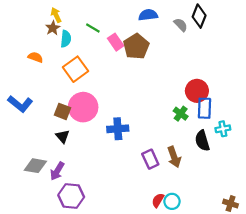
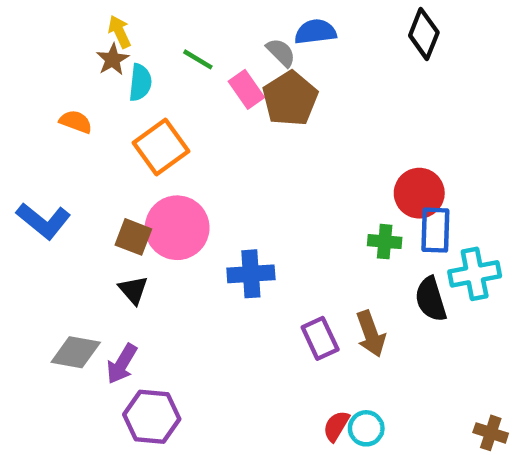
gray semicircle: (181, 25) -> (281, 53), moved
green cross: (181, 114) -> (385, 242), turned -32
cyan cross: (223, 129) -> (475, 274), size x1.5

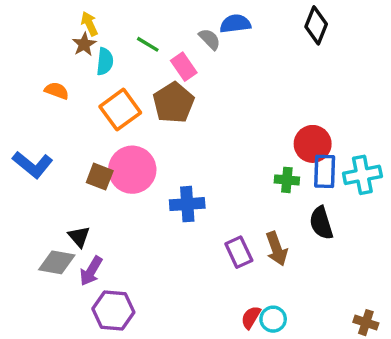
brown pentagon: (290, 99) -> (173, 103), moved
cyan cross: (475, 274) -> (362, 175), moved
black triangle: (133, 290) -> (79, 237), moved

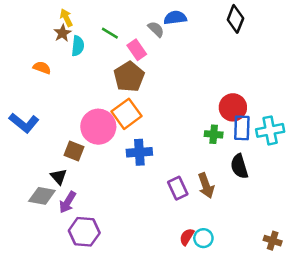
orange square: (120, 110) -> (127, 114), moved
brown square: (100, 177) -> (74, 151), moved

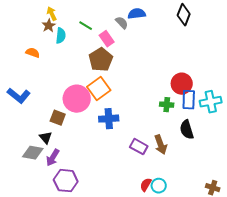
purple rectangle: (178, 188) -> (139, 147), turned -36

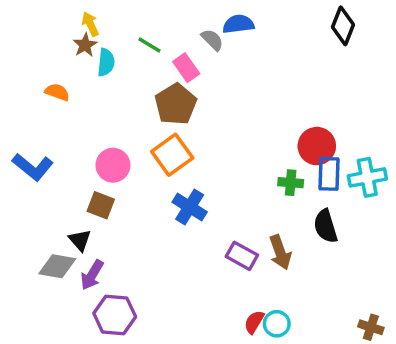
black diamond: (184, 15) -> (343, 26), moved
pink circle: (77, 99) -> (113, 165), moved, size x0.7
blue cross: (109, 119) -> (190, 207), turned 36

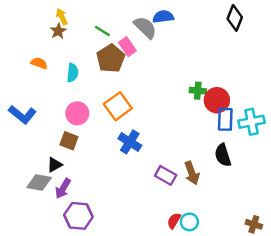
gray semicircle: (212, 40) -> (145, 27), size x1.5
cyan semicircle: (106, 62) -> (72, 73), moved
brown pentagon: (176, 104) -> (111, 58), moved
green cross: (291, 183) -> (198, 91), moved
black triangle: (80, 240) -> (55, 165), turned 42

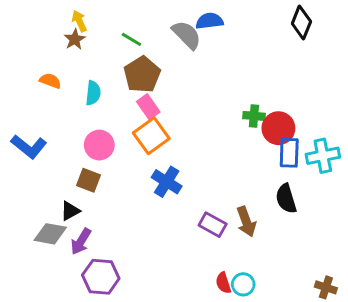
pink rectangle: (127, 47) -> (148, 107), moved
red semicircle: (174, 221) -> (223, 283), turned -49

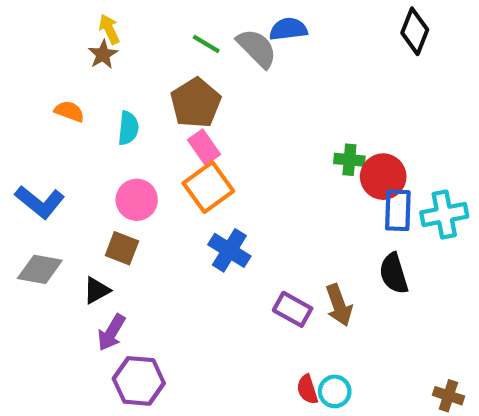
green line: (131, 39) -> (206, 44), moved
gray diamond: (50, 234) -> (40, 269), moved

